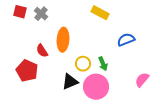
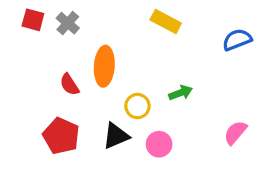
blue semicircle: (126, 40) -> (237, 40), moved
green arrow: (103, 64) -> (181, 93), moved, turned -88
red pentagon: (27, 71) -> (61, 136), moved
pink circle: (96, 87) -> (159, 144), size x0.6

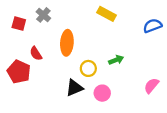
red square: (33, 20) -> (19, 24), moved
red semicircle: (69, 84) -> (36, 53), moved
red pentagon: (61, 136) -> (19, 72), moved

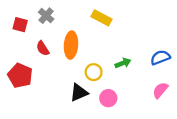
yellow rectangle: (106, 14) -> (102, 18), moved
blue semicircle: (152, 26) -> (160, 57), moved
red semicircle: (36, 53) -> (43, 48), moved

